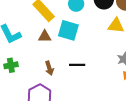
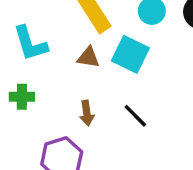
black line: (77, 65) -> (135, 116), turned 35

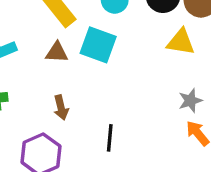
black line: (135, 116) -> (110, 138), moved, turned 56

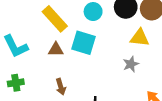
gray star: (190, 101) -> (131, 64), moved

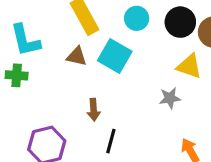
green cross: (16, 83) -> (17, 75), moved
brown arrow: (61, 87) -> (94, 110), moved

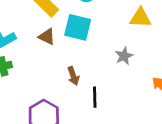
brown triangle: (77, 56) -> (47, 37), turned 30
gray star: (170, 98) -> (124, 56), moved

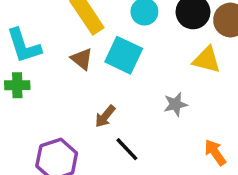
brown arrow: (73, 76) -> (105, 116), turned 48
black line: (95, 97) -> (127, 149), turned -54

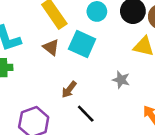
gray star: (175, 104) -> (121, 80), turned 30

